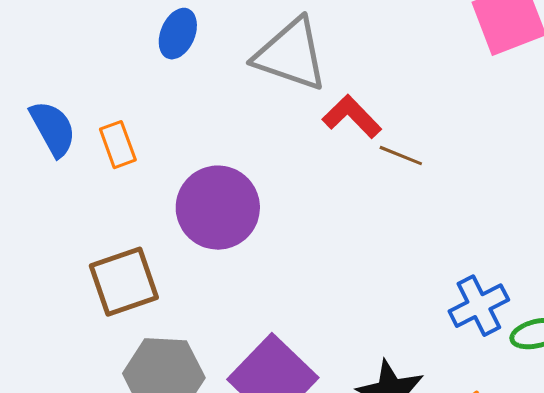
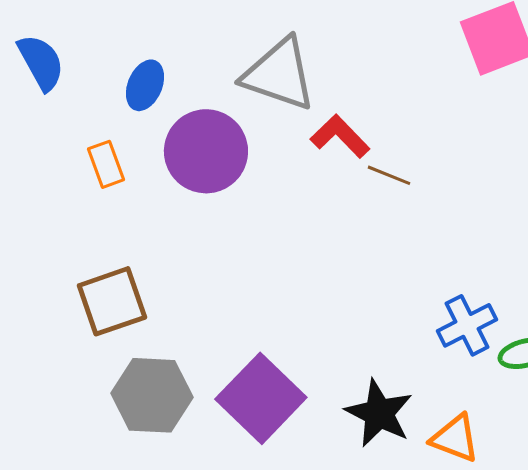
blue ellipse: (178, 34) -> (145, 85), moved
blue semicircle: (53, 129) -> (41, 62), moved
purple circle: (218, 208) -> (206, 151), moved

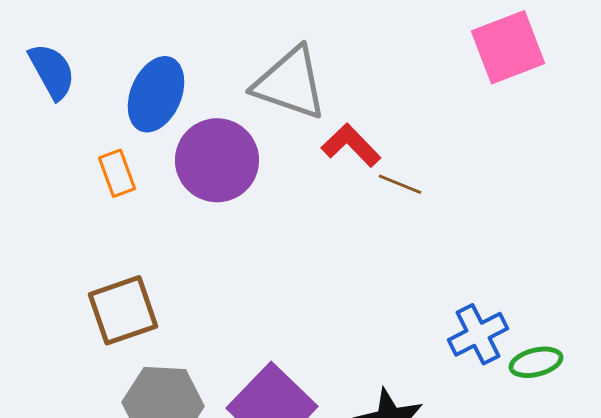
blue ellipse: (145, 85) -> (156, 94), size x1.5

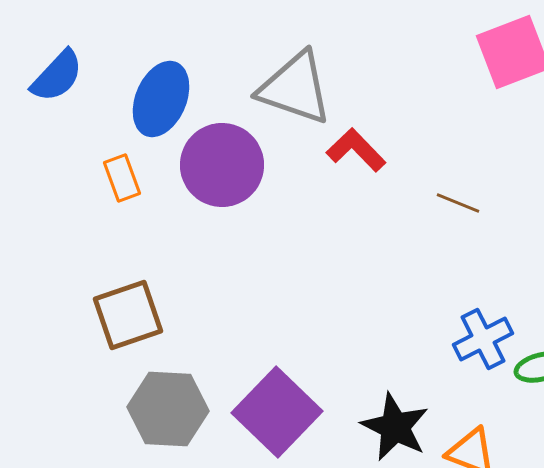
blue semicircle: (52, 71) -> (57, 76), turned 72
brown line: (400, 184) -> (458, 203), moved

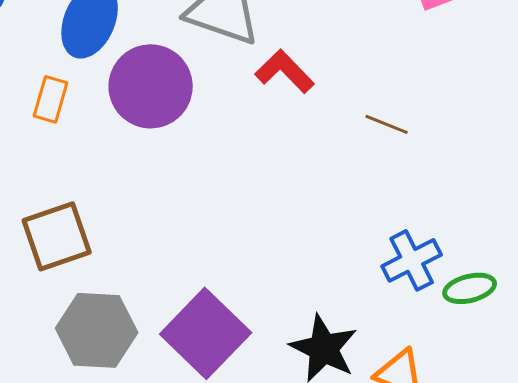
orange rectangle: (122, 178) -> (51, 99), turned 36

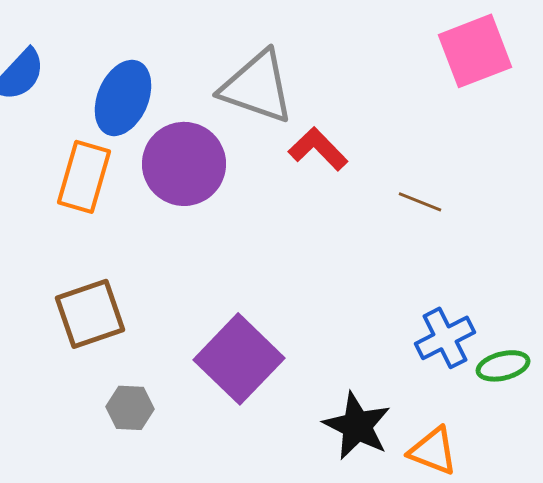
orange rectangle: (51, 99) -> (84, 177), size x1.5
gray hexagon: (97, 330) -> (130, 408), size x0.6
purple square: (206, 333) -> (239, 359), moved

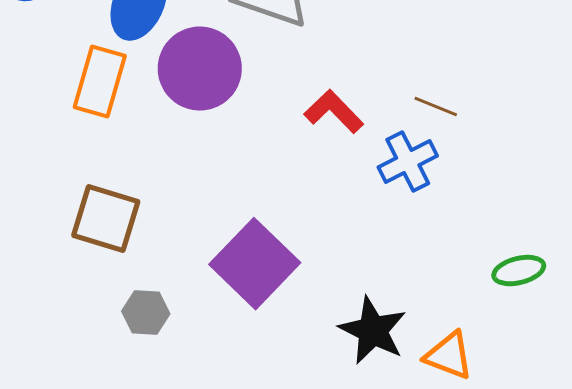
red L-shape: (318, 149) -> (334, 112), moved
brown square: (90, 314) -> (106, 219), turned 36
blue cross: (445, 338) -> (408, 162), moved

